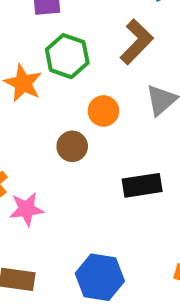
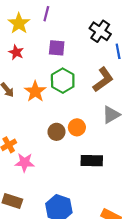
orange circle: (103, 111) -> (77, 127), moved

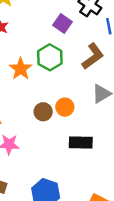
purple square: (57, 48) -> (63, 24), moved, turned 30

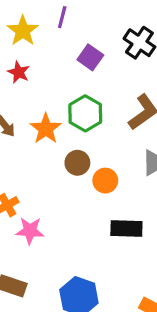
purple square: (63, 24) -> (90, 57), moved
brown circle: (43, 112) -> (77, 163), moved

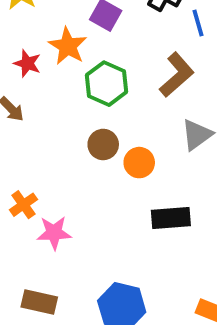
red star: (19, 72) -> (27, 63), moved
orange star: (46, 129) -> (68, 46), moved

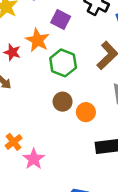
pink star: (54, 233) -> (34, 159), turned -30

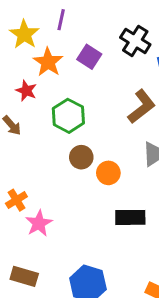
orange star: (37, 40) -> (48, 62), moved
green hexagon: (63, 63) -> (68, 116), moved

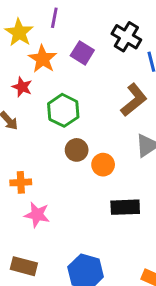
orange cross: (16, 200) -> (21, 182), moved, turned 30
pink star: (39, 223) -> (37, 215), turned -30

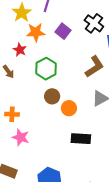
orange star: (43, 59) -> (36, 32), turned 30

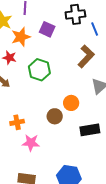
black cross: (94, 23) -> (75, 14), turned -30
brown circle: (52, 96) -> (55, 116), moved

